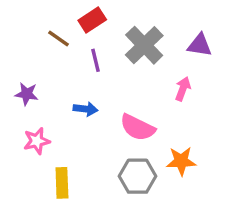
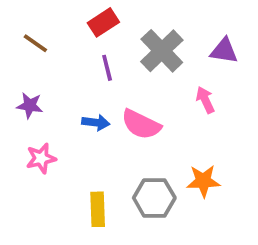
brown line: (59, 38) -> (35, 43), moved
pink arrow: (183, 89) -> (205, 100), turned -45
pink semicircle: (137, 127) -> (141, 124), moved
yellow rectangle: (62, 183) -> (98, 209), moved

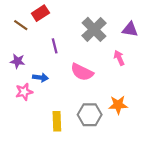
red rectangle: (103, 22) -> (40, 13), moved
purple line: (107, 68) -> (55, 46), moved
blue arrow: (96, 122) -> (40, 78), moved

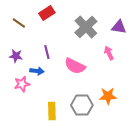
red rectangle: (40, 13) -> (47, 13), moved
purple line: (55, 46) -> (47, 52), moved

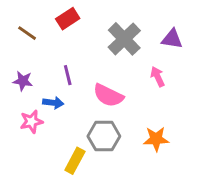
gray hexagon: (82, 105) -> (104, 136), moved
yellow rectangle: (52, 111) -> (75, 161), turned 30

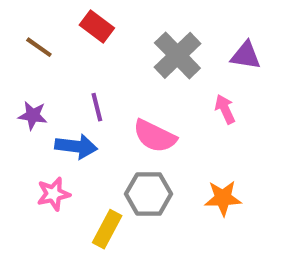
red rectangle: (68, 19) -> (97, 26), turned 70
blue arrow: (53, 103) -> (76, 146), size x1.4
pink star: (31, 122) -> (53, 194), moved

